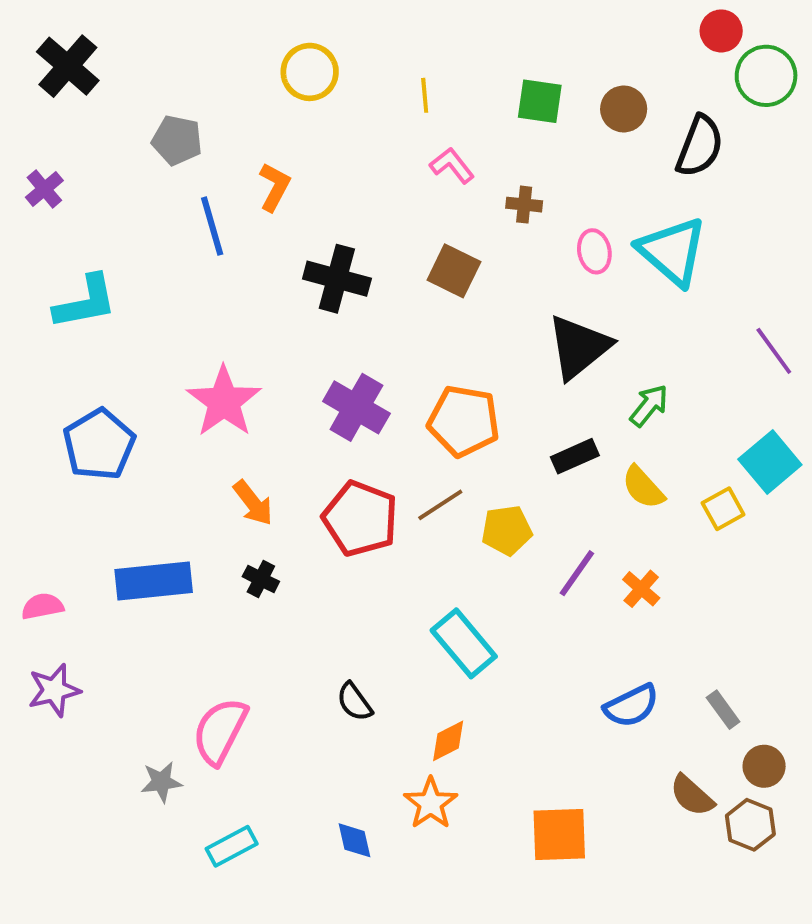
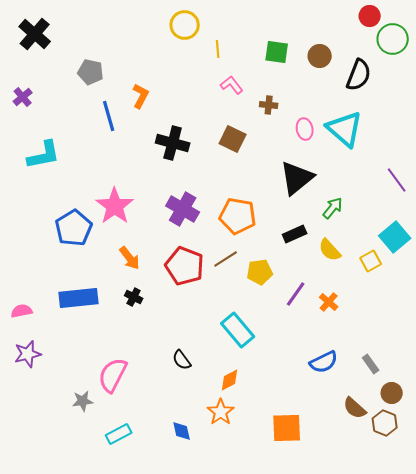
yellow circle: (310, 72) -> (185, 25), moved
blue pentagon: (99, 444) -> (74, 228), moved

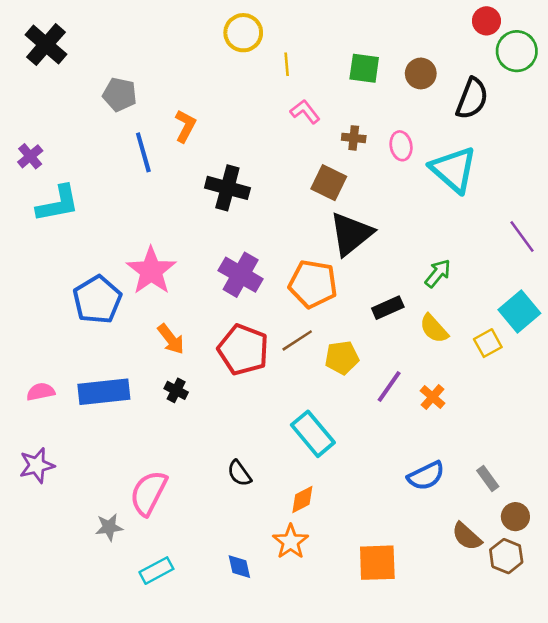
purple cross: (23, 97) -> (30, 156), moved
pink ellipse: (305, 129) -> (401, 146), moved
brown square: (233, 139) -> (329, 183), moved
black triangle: (297, 178) -> (351, 234), moved
pink semicircle: (22, 311) -> (41, 392), moved

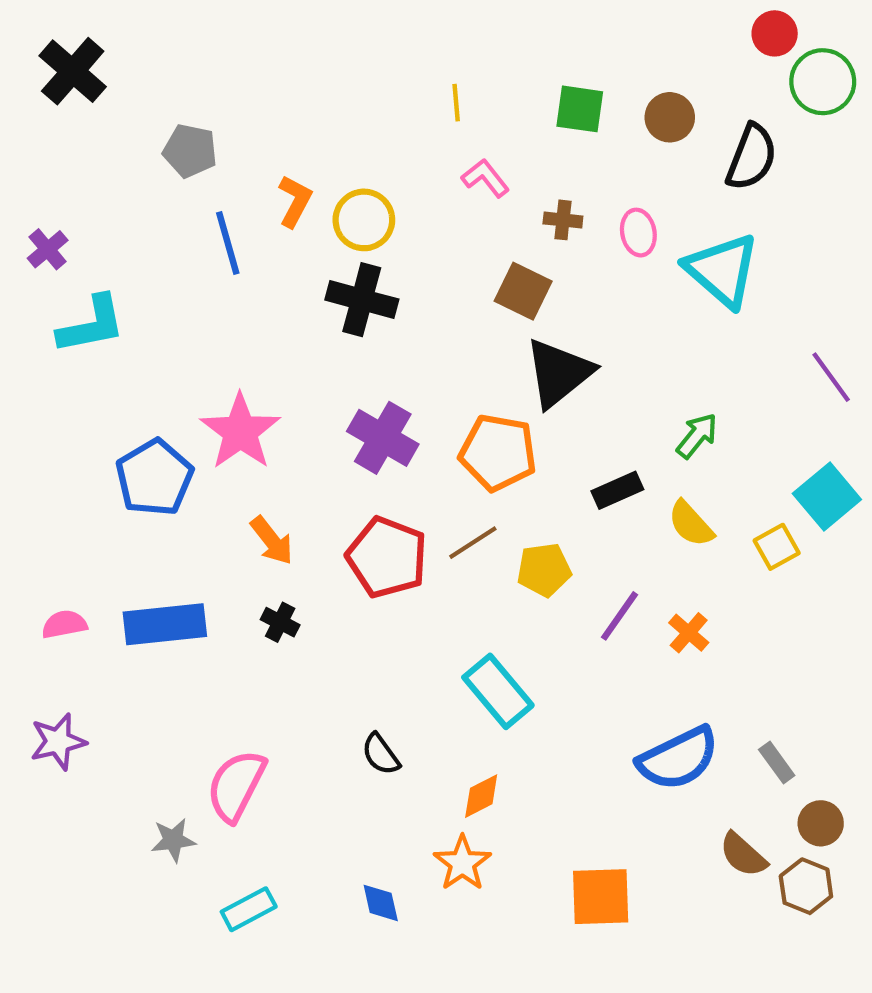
yellow circle: (243, 33) -> (364, 220), moved
blue semicircle: (426, 476) -> (678, 758), size x1.4

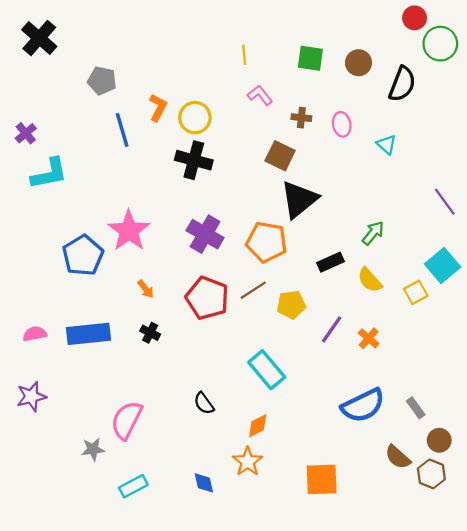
cyan triangle: (722, 270) -> (387, 144), size x0.5
orange arrow: (272, 540) -> (146, 289), size x0.7

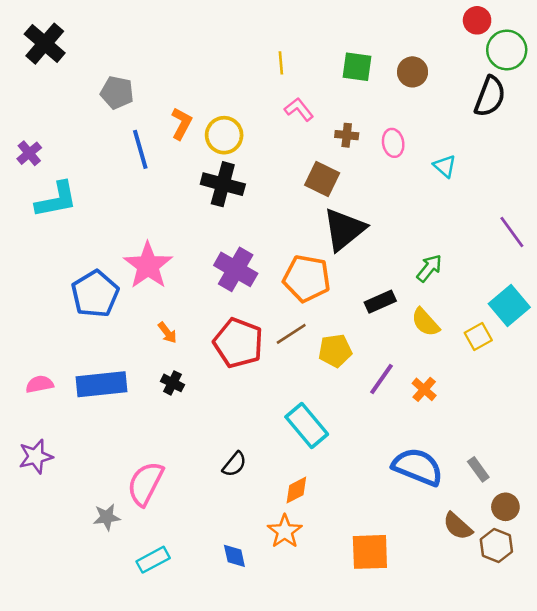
black semicircle: (402, 84) -> (490, 96), moved
black semicircle: (204, 403) -> (234, 464), turned -105
blue semicircle: (363, 406) -> (418, 467), turned -132

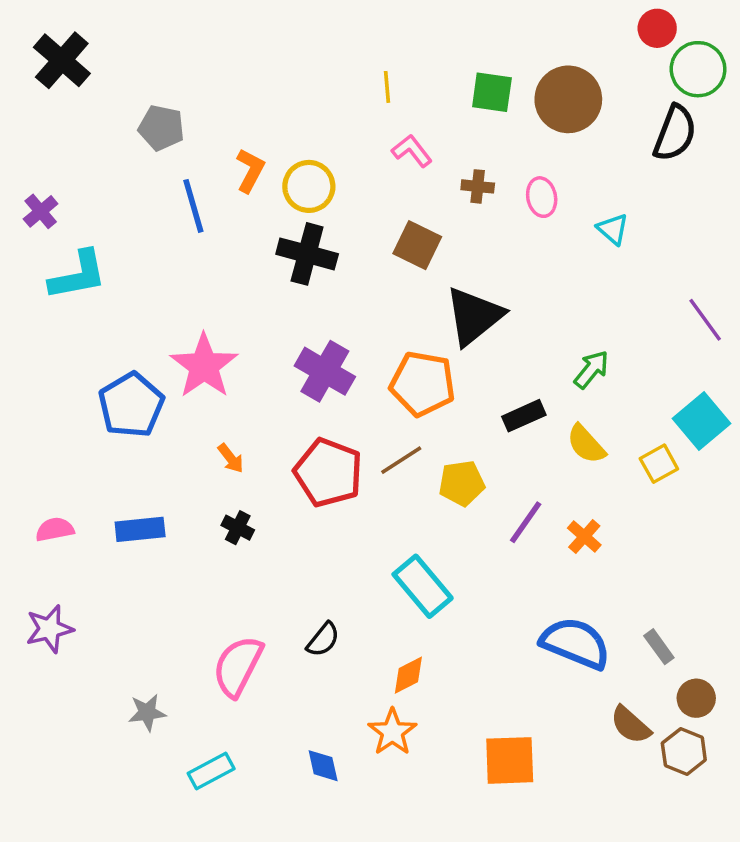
brown circle: (413, 72) -> (568, 99), size x1.6
brown square: (322, 179) -> (417, 245), moved
blue rectangle: (101, 384) -> (140, 529), size x0.7
pink semicircle: (145, 484) -> (238, 666), moved

